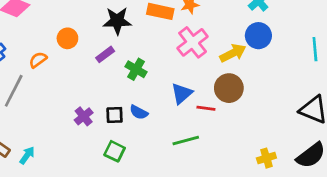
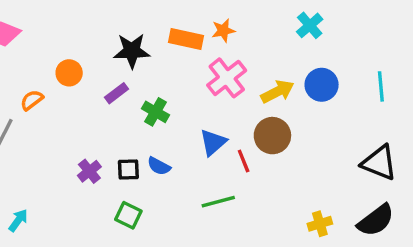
blue circle: (258, 36) -> (322, 85), moved
red line: (206, 108) -> (244, 161), turned 60

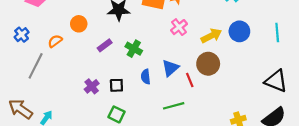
pink cross: (227, 78) -> (179, 27), size x0.7
purple rectangle: (117, 93) -> (105, 45), moved
blue semicircle: (159, 166) -> (146, 77), moved, turned 56

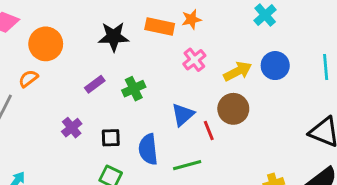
orange circle: (79, 24) -> (46, 44), moved, size x1.5
green cross: (134, 49) -> (134, 89), turned 35
blue semicircle: (146, 77) -> (148, 149), moved, size x1.5
purple cross: (92, 86) -> (72, 128), moved

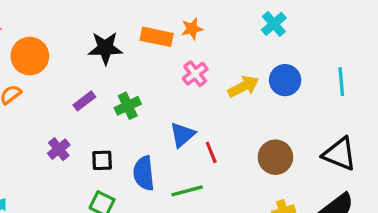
brown circle: (233, 109) -> (275, 157), moved

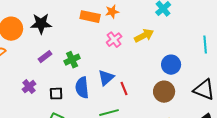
black star: (105, 48) -> (41, 24), moved
blue circle: (285, 80) -> (171, 65), moved
yellow arrow: (243, 87) -> (144, 36), moved
blue semicircle: (144, 173) -> (82, 88), moved

